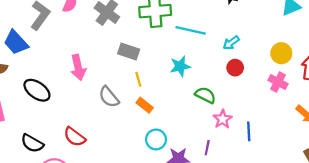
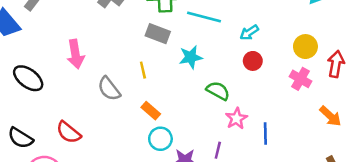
gray rectangle: (129, 51) -> (158, 34), moved
orange rectangle: (145, 105) -> (151, 111), moved

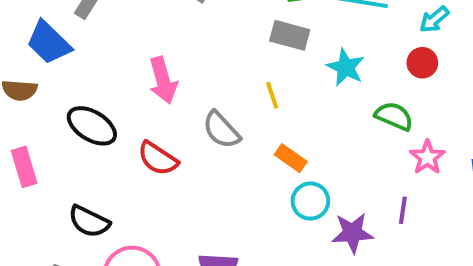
cyan star: (191, 57) -> (346, 67), turned -30
red circle: (253, 61) -> (422, 63), moved
red semicircle: (69, 132) -> (158, 158), moved

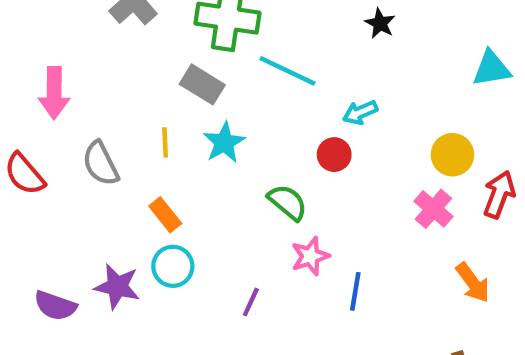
cyan star: (346, 67) -> (224, 143), moved
purple line: (403, 210) -> (251, 302), moved
purple star: (352, 233) -> (117, 286), moved

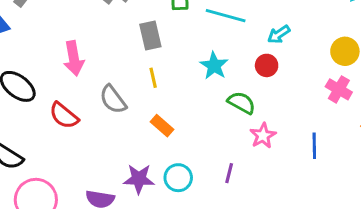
gray rectangle: (202, 84) -> (150, 36), moved, turned 56
cyan star: (224, 143) -> (214, 66), moved
cyan circle: (173, 266) -> (178, 178), moved
blue line: (355, 291) -> (314, 146), moved

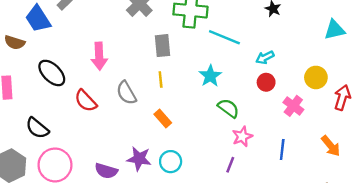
red circle: (267, 65) -> (266, 82), moved
pink cross: (339, 89) -> (293, 106), moved
purple line: (229, 173) -> (230, 165), moved

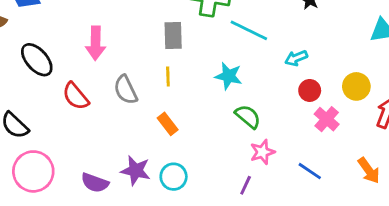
cyan star: (210, 76) -> (228, 76), turned -30
red circle: (266, 82) -> (310, 90), moved
blue line: (282, 150) -> (310, 171), turned -66

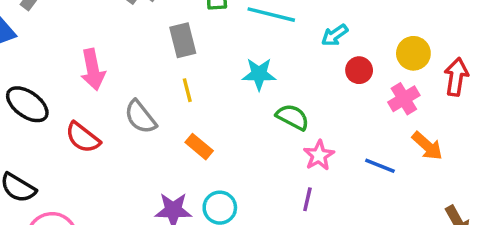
pink cross: (327, 119) -> (404, 99), moved, turned 30
orange arrow: (369, 170) -> (427, 146), moved

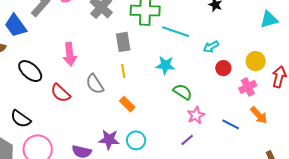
purple line: (307, 199) -> (187, 140), turned 32

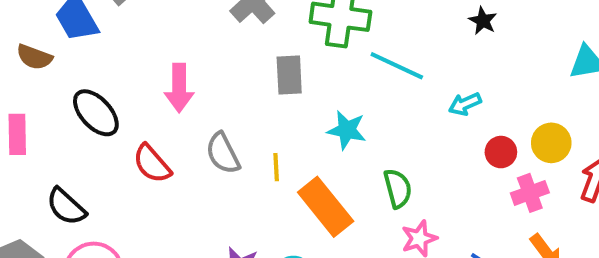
cyan star: (165, 65) -> (347, 130), moved
red circle: (223, 68) -> (501, 152), moved
yellow line: (123, 71) -> (276, 167), moved
green semicircle: (183, 92) -> (398, 188), turned 36
orange rectangle: (127, 104) -> (326, 207), moved, size x1.8

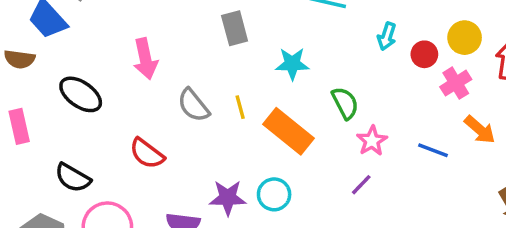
cyan arrow: (465, 104) -> (387, 36), moved, turned -36
red semicircle: (152, 164) -> (147, 153), moved

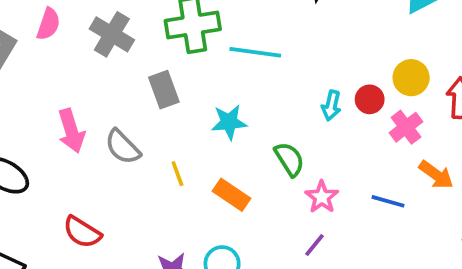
cyan arrow: (387, 36) -> (331, 106), moved
gray semicircle: (194, 105) -> (123, 147), moved
orange rectangle: (288, 131) -> (231, 195), size x0.7

